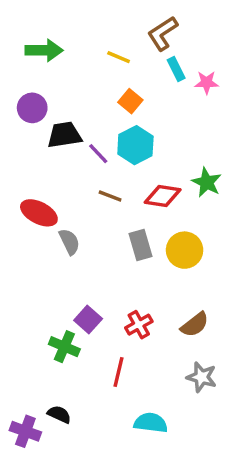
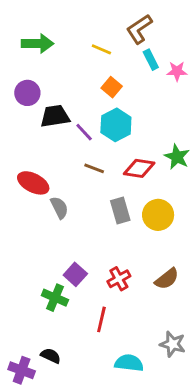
gray star: (201, 377) -> (173, 344), moved

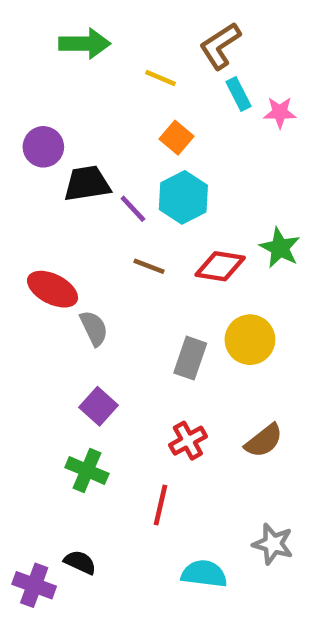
green arrow: (38, 44) -> (85, 44), moved
gray rectangle: (120, 211) -> (190, 358), moved, turned 35
purple square: (75, 274) -> (98, 406), moved

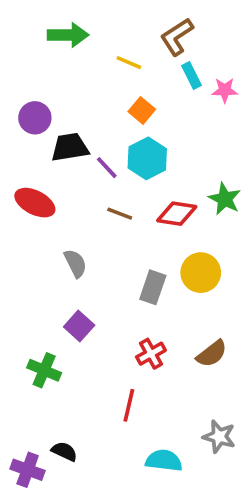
red ellipse: (53, 289) -> (35, 203), moved
green cross: (87, 470) -> (44, 370), moved

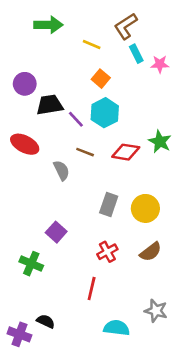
gray semicircle: (75, 263) -> (61, 170), moved
yellow circle: (201, 273) -> (145, 208), moved

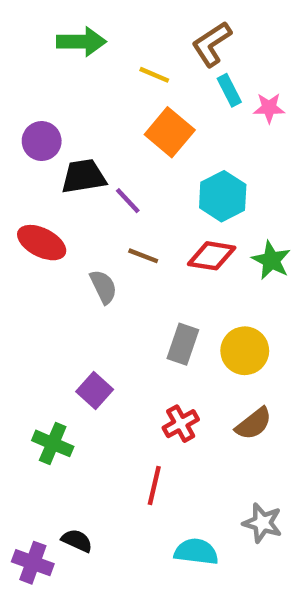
orange square: (101, 79) -> (170, 132), size x1.5
cyan hexagon: (105, 113) -> (223, 196), moved
green star: (160, 142) -> (271, 260), moved

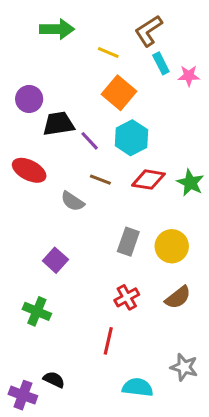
cyan hexagon: (223, 196) -> (131, 138), moved
gray semicircle: (103, 287) -> (73, 201), turned 150
purple square: (95, 390) -> (55, 260), moved

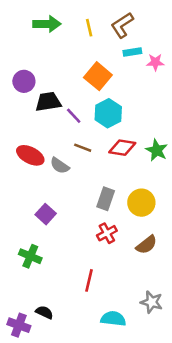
yellow line: (108, 52) -> (89, 28), moved, turned 54
cyan rectangle: (161, 63) -> (132, 52), turned -72
red ellipse: (29, 170) -> (30, 155), moved
red cross: (127, 297) -> (107, 233), moved

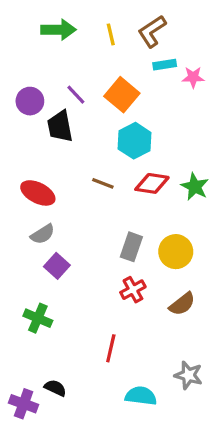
black trapezoid: (48, 102) -> (60, 126), turned -92
purple line: (74, 116) -> (76, 95), moved
gray semicircle: (60, 166) -> (43, 234), moved, turned -66

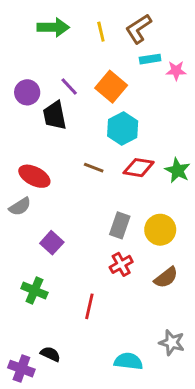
gray semicircle: (43, 234) -> (20, 207), moved
red line: (111, 348) -> (89, 306), moved

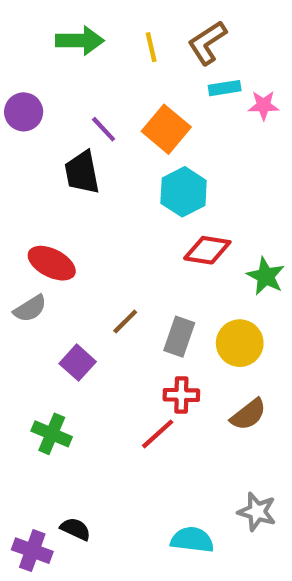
purple circle: (27, 92) -> (24, 112), moved
brown line: (94, 168) -> (125, 322), moved, turned -66
green star: (178, 170) -> (266, 276), moved
red cross: (121, 264) -> (181, 395), turned 30
red line: (89, 306) -> (158, 434), moved, turned 35

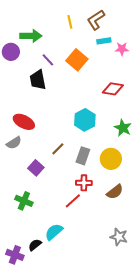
green arrow: (80, 41) -> (31, 36), moved
cyan hexagon: (184, 192) -> (85, 120), moved
red diamond: (207, 250) -> (113, 89), moved
black semicircle: (75, 529) -> (35, 245), turned -64
cyan semicircle: (192, 540) -> (54, 232), moved, turned -48

